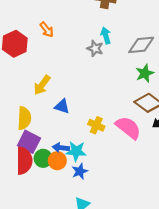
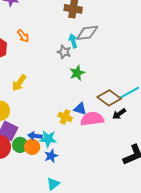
gray diamond: (141, 45) -> (87, 33), moved
green star: (145, 73) -> (77, 73), moved
blue triangle: (62, 106) -> (80, 109), moved
pink semicircle: (128, 128) -> (92, 119), turned -45

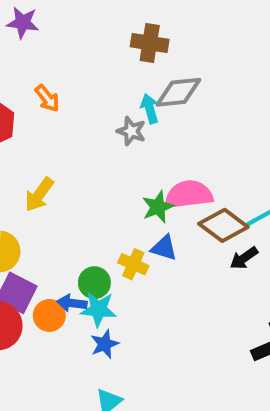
green star: (77, 73) -> (158, 207), moved
pink semicircle: (92, 119) -> (189, 195), moved
green circle: (20, 145) -> (94, 283), moved
orange circle: (32, 147) -> (49, 315), moved

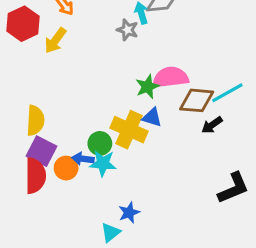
yellow arrow: (39, 195) -> (55, 41), moved
brown diamond: (223, 225) -> (197, 100), turned -32
yellow cross: (133, 264) -> (129, 130), size x1.6
blue star: (105, 344) -> (129, 213), moved

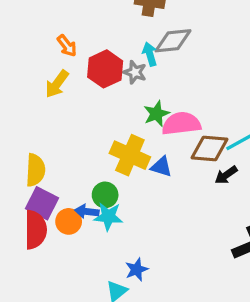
red hexagon: (23, 24) -> (105, 69), moved
green star: (147, 87) -> (156, 114), moved
yellow cross: (129, 130) -> (130, 155), moved

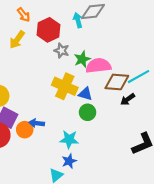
gray star: (135, 72) -> (62, 51), moved
green circle: (105, 195) -> (88, 112), moved
cyan star: (108, 216) -> (69, 139), moved

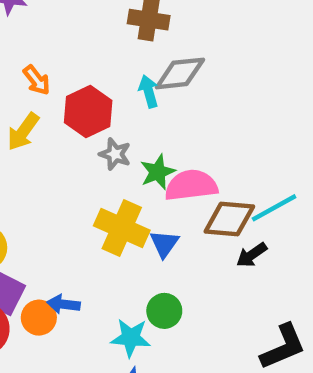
blue triangle: (85, 94) -> (164, 244), turned 48
green circle: (88, 112) -> (164, 311), moved

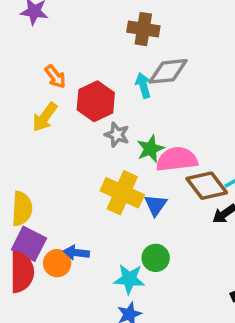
brown diamond: (229, 219) -> (207, 186), turned 48

